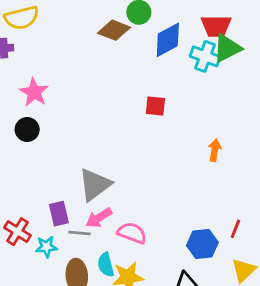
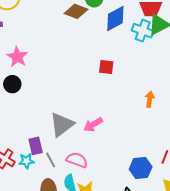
pink arrow: (99, 218) -> (93, 125), moved
gray line: (80, 233) -> (51, 160), turned 56
pink semicircle: (132, 233) -> (77, 160), moved
cyan star: (46, 247) -> (26, 161), moved

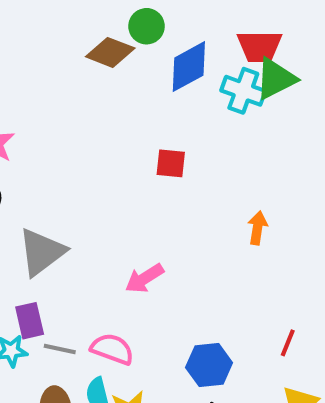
gray triangle: (62, 125) -> (42, 252), moved
gray line: (51, 160) -> (60, 349), turned -49
blue hexagon: (141, 168) -> (209, 365), moved

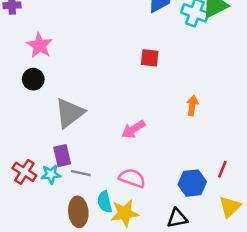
orange arrow: (257, 228) -> (192, 105), moved
pink semicircle: (112, 349) -> (132, 178), moved
blue hexagon: (209, 365) -> (192, 183), moved

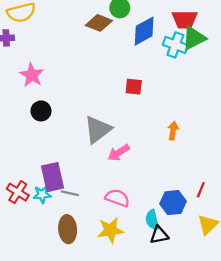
black circle: (33, 79) -> (41, 111), moved
gray triangle: (70, 113) -> (98, 130), moved
purple rectangle: (62, 156) -> (53, 177), size x1.4
cyan semicircle: (105, 202) -> (152, 220), moved

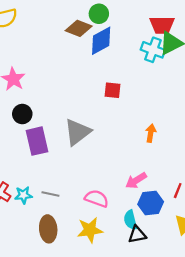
blue diamond: (144, 31) -> (101, 41), moved
pink arrow: (119, 153) -> (136, 180), moved
purple rectangle: (53, 177) -> (37, 141), moved

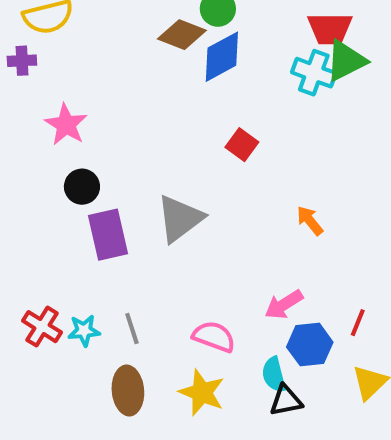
red square: (112, 90) -> (242, 145), turned 30
orange arrow: (151, 133) -> (310, 221), turned -48
gray line: (50, 194) -> (132, 329), turned 60
yellow star: (90, 230) -> (202, 393), turned 30

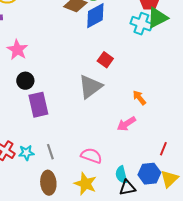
gray triangle: (180, 219) -> (90, 87), moved
pink arrow: (284, 305) -> (126, 124), moved
blue hexagon: (310, 345) -> (149, 174), moved

